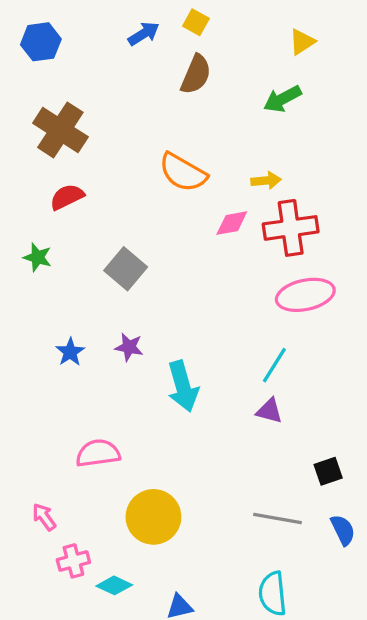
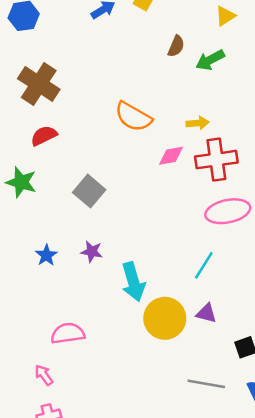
brown semicircle: (196, 74) -> (176, 46), moved, size x0.7
green star: (38, 257) -> (21, 182), size x1.4
purple triangle: (269, 411) -> (206, 313), moved
pink arrow: (44, 517) -> (44, 375), moved
yellow circle: (153, 517) -> (165, 318), moved

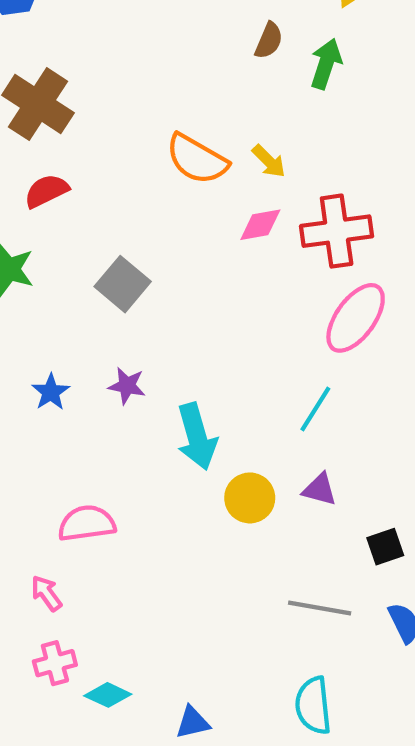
green arrow: (210, 60) -> (326, 64), turned 136
yellow arrow: (198, 123) -> (269, 161), moved, turned 50
pink ellipse: (228, 211) -> (356, 318), turned -42
yellow circle: (165, 318) -> (250, 498), size x0.7

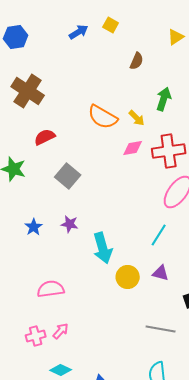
green arrow: (326, 64) -> (164, 99), moved
red semicircle: (46, 191) -> (45, 137), moved
pink arrow: (46, 593) -> (61, 331), moved, turned 78
pink cross: (55, 663) -> (36, 336), moved

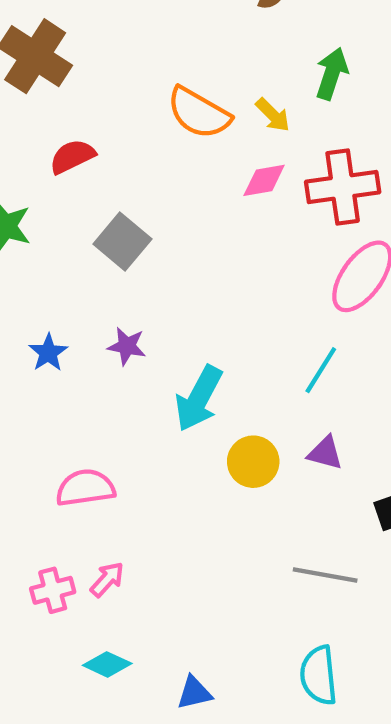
cyan arrow: (103, 248) -> (199, 398), turned 44

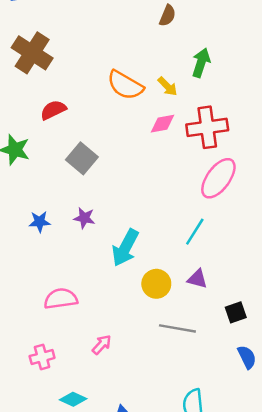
blue star: (48, 353) -> (40, 222), turned 30
gray line: (325, 575) -> (177, 328), moved
pink arrow: (107, 579) -> (102, 345), moved

